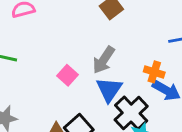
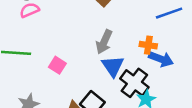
pink square: (67, 75) -> (57, 65), moved

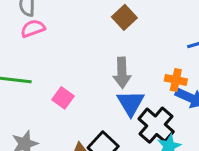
gray arrow: (104, 42) -> (122, 73), turned -30

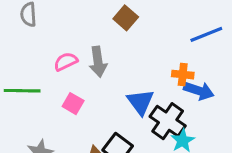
pink semicircle: (33, 28) -> (66, 62), moved
gray arrow: (122, 73) -> (98, 62), moved

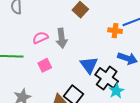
orange cross: (183, 75) -> (115, 31), moved
pink square: (73, 104) -> (45, 65), turned 32

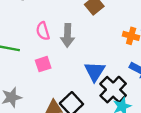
pink semicircle: (40, 38) -> (43, 31), turned -91

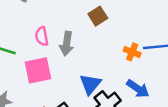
pink square: (43, 64) -> (38, 70), size x1.6

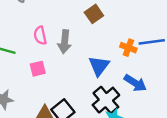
pink square: (38, 70) -> (38, 69), size x0.6
blue triangle: (90, 84) -> (99, 66), moved

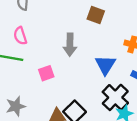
brown square: (94, 14) -> (96, 15), turned -30
pink semicircle: (40, 35) -> (20, 36), moved

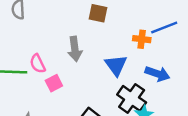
pink semicircle: (20, 36) -> (38, 64), moved

